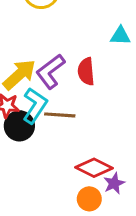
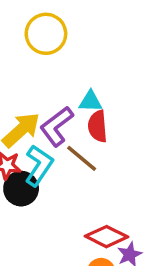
cyan triangle: (120, 36) -> (90, 101), moved
brown line: (60, 115) -> (82, 158), moved, turned 36

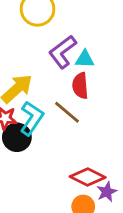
cyan triangle: (90, 101) -> (85, 59), moved
purple L-shape: (57, 126) -> (63, 52), moved

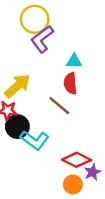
purple L-shape: (63, 52) -> (42, 39), moved
cyan L-shape: (32, 118) -> (35, 140), moved, turned 92

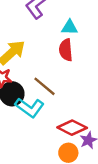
brown line: (59, 106) -> (44, 86), moved

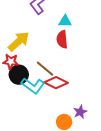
red diamond: (72, 128) -> (56, 83), moved

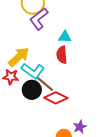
black circle: (19, 75) -> (32, 90), moved
cyan L-shape: (33, 86) -> (33, 71), moved

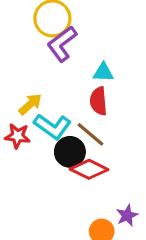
yellow arrow: (19, 57) -> (30, 104), size x0.7
brown line: (45, 84) -> (91, 134), moved
black circle: (32, 90) -> (70, 152), moved

